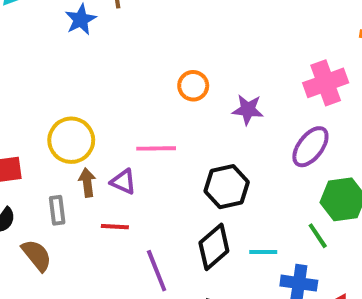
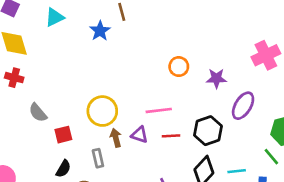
purple ellipse: (310, 147) -> (243, 106), moved
red line: (115, 227) -> (171, 136), moved

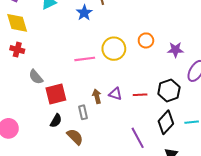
pink line: (159, 110) -> (85, 59), moved
yellow circle: (102, 111) -> (114, 49), moved
red square: (63, 135) -> (56, 94), size x1.5

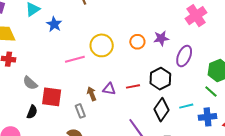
blue star: (84, 13) -> (54, 24), moved
orange circle: (146, 40) -> (137, 42), moved
red square: (56, 94) -> (52, 97), turned 30
black semicircle: (56, 121) -> (32, 112), moved

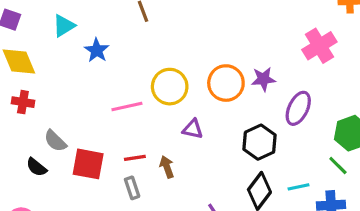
orange circle: (137, 42) -> (226, 83), size x1.5
red line: (133, 86) -> (135, 158), moved
purple triangle: (109, 89) -> (193, 129), moved
brown arrow: (92, 94) -> (167, 167), moved
black semicircle: (32, 112) -> (37, 167), moved, turned 104

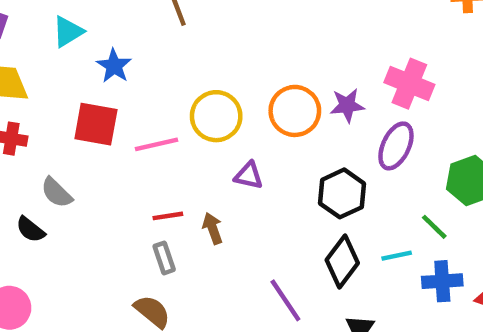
pink cross: (319, 46) -> (409, 84), moved, turned -36
red square: (88, 164) -> (96, 124), moved
green line: (338, 166) -> (434, 227), moved

